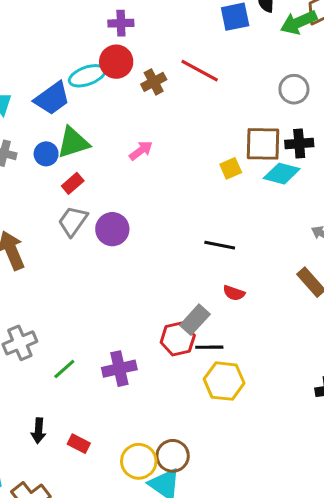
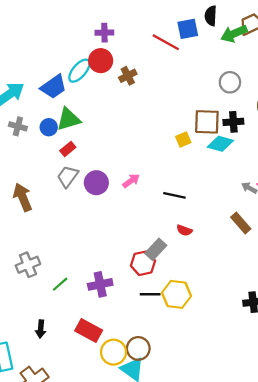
red line: (200, 71) -> (166, 42), moved
cyan ellipse: (87, 76) -> (79, 71), turned -30
pink arrow: (141, 151) -> (131, 181), moved
black line: (209, 347) -> (150, 294), moved
red rectangle: (79, 444) -> (89, 331), moved, size x1.6

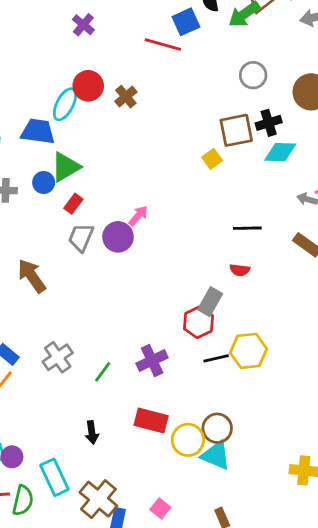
purple cross: (104, 33) -> (83, 25), moved, turned -36
blue trapezoid: (54, 87) -> (38, 131), turned -124
cyan diamond: (220, 144) -> (280, 152), moved
pink arrow: (131, 181) -> (138, 216), moved
black line: (174, 195) -> (247, 228), moved

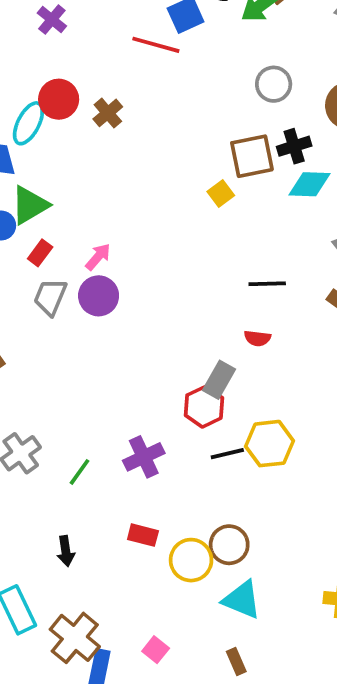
pink arrow: (138, 216) -> (98, 257), moved
red rectangle: (151, 420) -> (143, 535), size x0.7
cyan triangle: (216, 455) -> (242, 600), moved

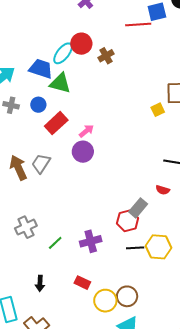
red line: (156, 45) -> (138, 25), turned -30
green triangle: (30, 205) -> (60, 83), moved, turned 35
red rectangle: (40, 253) -> (56, 123), size x1.6
gray trapezoid: (50, 297) -> (41, 163), moved

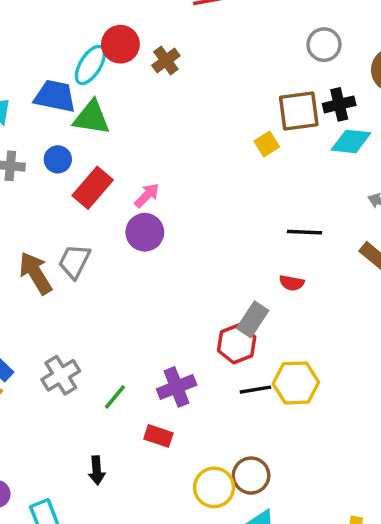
red rectangle: (82, 283) -> (158, 436), moved

